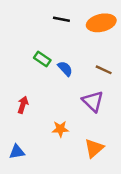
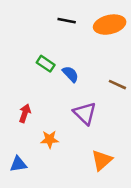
brown line: (104, 70) -> (117, 85), moved
purple triangle: (93, 101) -> (85, 113), moved
orange star: (60, 129) -> (50, 139), moved

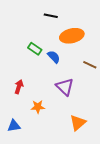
orange ellipse: (110, 25) -> (72, 36), moved

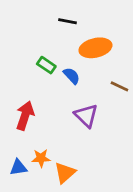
red arrow: (19, 87) -> (25, 116), size x1.5
orange star: (38, 107) -> (41, 158), moved
orange triangle: (78, 123) -> (65, 173), moved

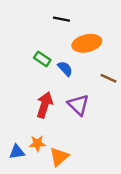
red arrow: (25, 116) -> (45, 105), moved

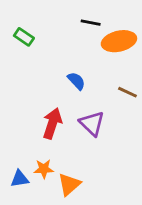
black line: (61, 19) -> (91, 23), moved
orange ellipse: (87, 43) -> (119, 41), moved
green rectangle: (42, 59) -> (24, 37), moved

